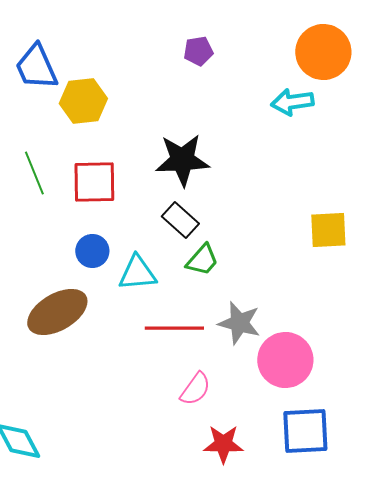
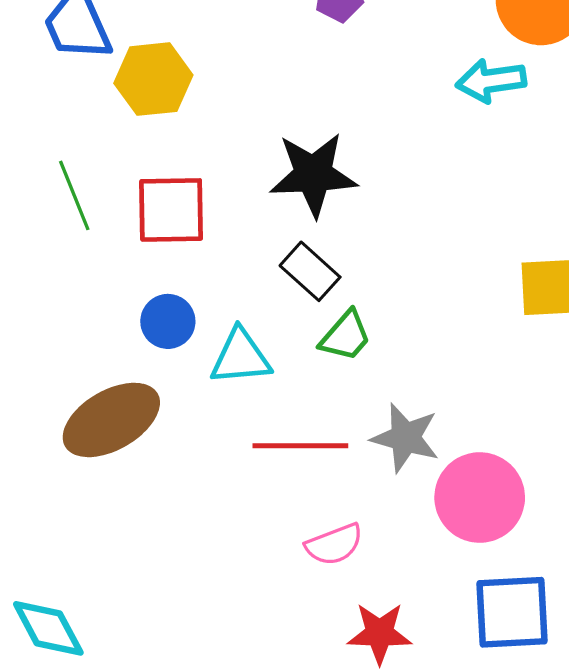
pink semicircle: (195, 389) -> (334, 544), turned 33

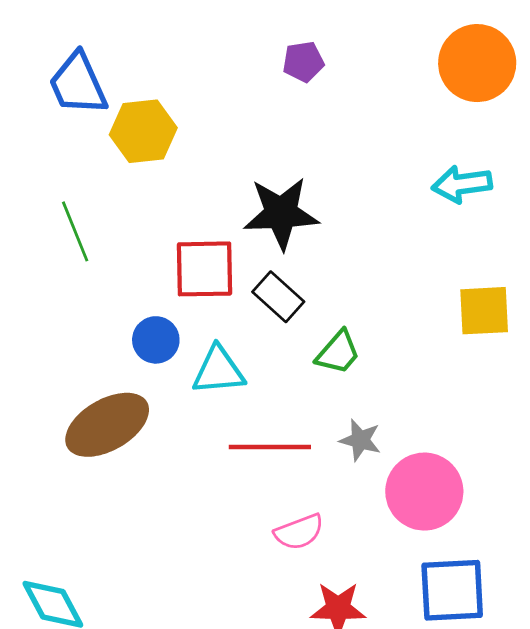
cyan arrow: (491, 81) -> (462, 184), moved
red square: (171, 210) -> (205, 269), moved
green trapezoid: (346, 336) -> (338, 352), moved
gray star: (405, 438) -> (360, 440), size x0.7

